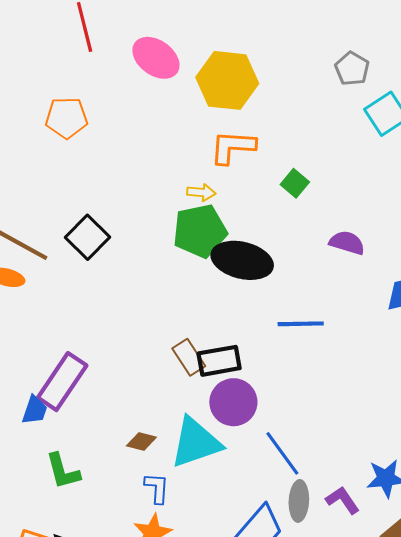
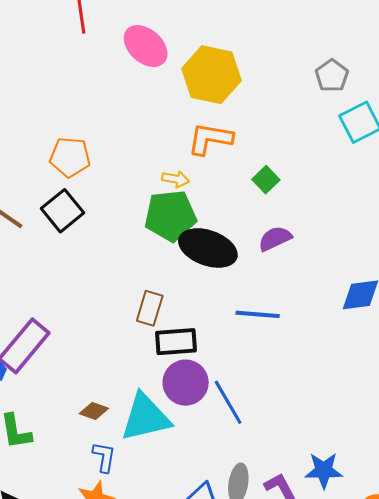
orange pentagon: (66, 118) -> (70, 157), moved
purple semicircle: (347, 243) -> (275, 239), moved, turned -48
brown rectangle: (189, 357) -> (150, 308), moved, turned 44
blue line: (282, 453) -> (228, 402), moved

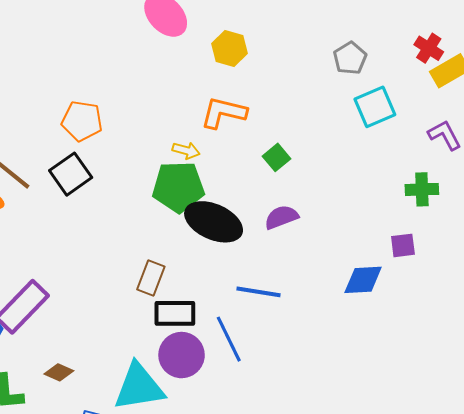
yellow hexagon: (211, 75) -> (230, 49), size x0.6
blue line: (228, 402) -> (229, 339), moved
brown diamond: (94, 411) -> (59, 372), moved

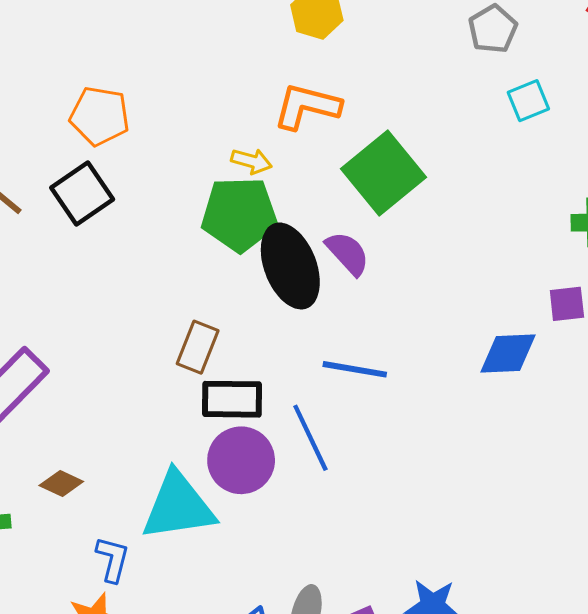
cyan square: (375, 107) -> (528, 101), size x0.7
green square: (276, 157) -> (384, 173), size x2.0
purple semicircle: (281, 217) -> (348, 253), moved, turned 68
black ellipse: (214, 222) -> (290, 266), turned 44

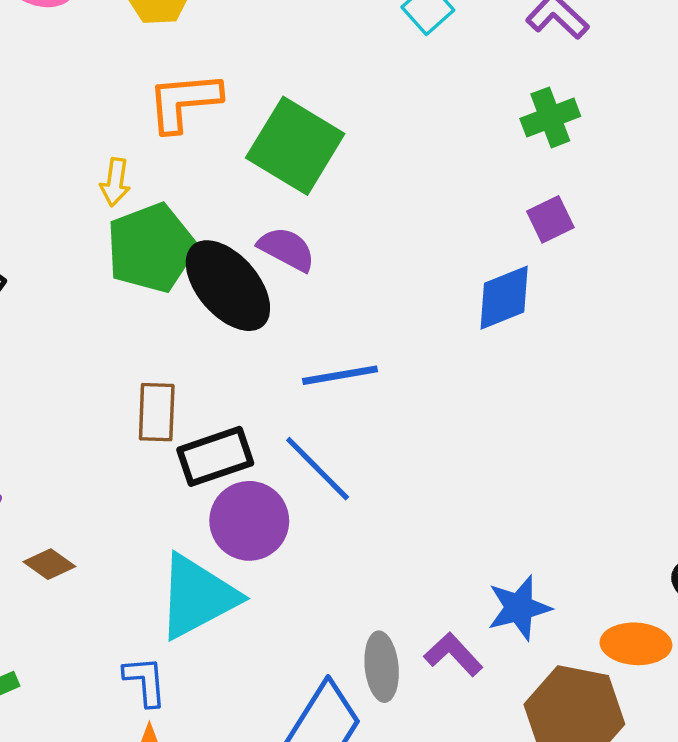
yellow arrow: (251, 161) -> (115, 182), moved, turned 102
brown diamond: (61, 484) -> (49, 564), moved, turned 30

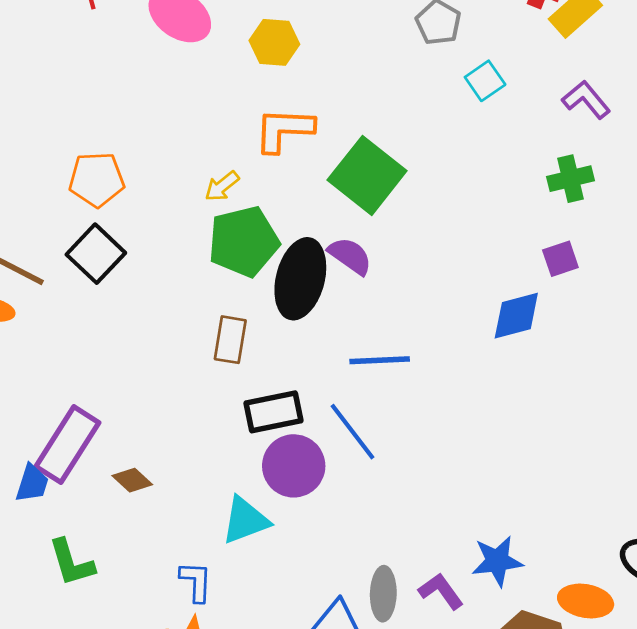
yellow arrow: (115, 182) -> (222, 186), turned 36
black ellipse: (228, 286) -> (300, 279), turned 48
brown rectangle: (157, 412) -> (230, 340), moved
cyan triangle: (197, 597) -> (245, 520), size x0.7

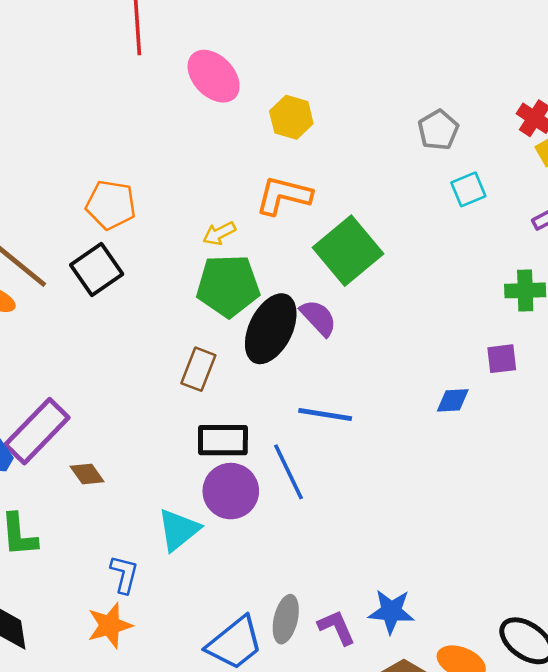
blue diamond: (516, 316) -> (453, 400), size x0.7
cyan triangle: (245, 520) -> (179, 530), turned -30

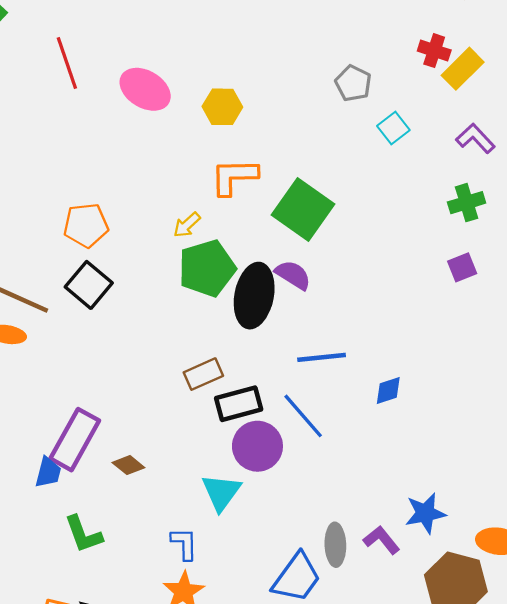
brown rectangle: (198, 369) -> (203, 374), moved, turned 60
blue diamond: (453, 400) -> (388, 391), moved

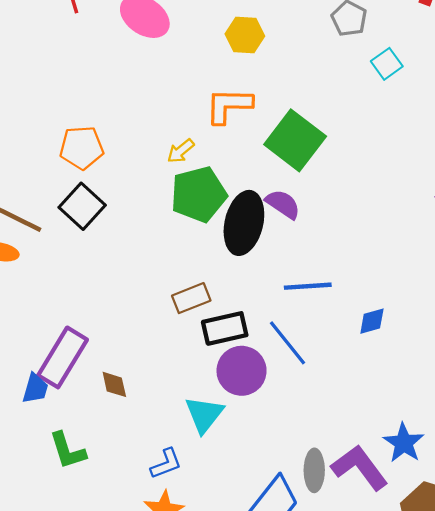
yellow hexagon: (222, 107) -> (245, 35), moved
brown diamond: (128, 465) -> (114, 384), turned 36
blue star: (425, 513) -> (404, 443), turned -30
purple L-shape: (382, 540) -> (360, 467), size x1.6
blue L-shape: (184, 544) -> (166, 464), turned 68

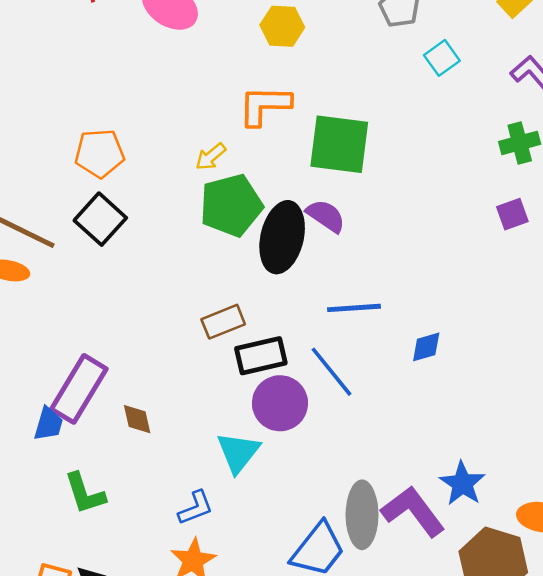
green square: (295, 140) -> (339, 144), turned -30
gray ellipse: (314, 470) -> (362, 515), size x1.4

